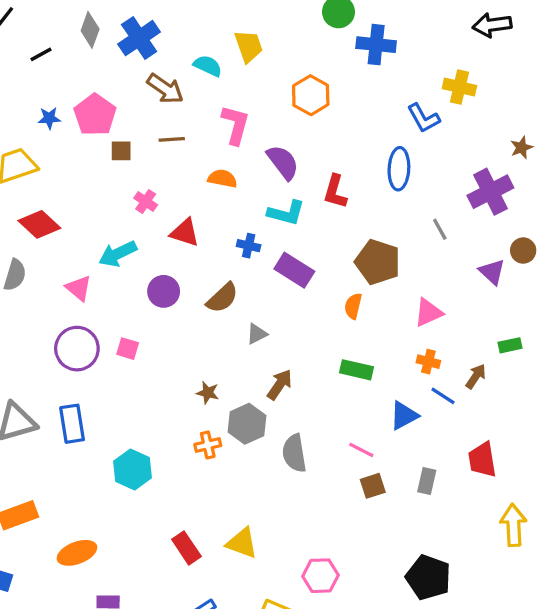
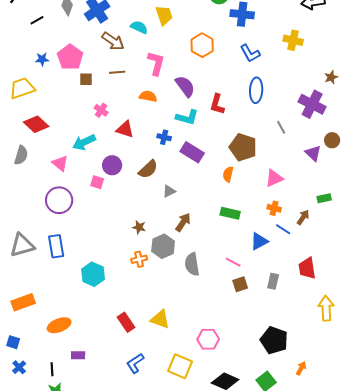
blue L-shape: (423, 118) -> (250, 53), moved
purple cross: (490, 192) -> (312, 104), turned -36
pink square: (128, 349) -> (97, 182), moved

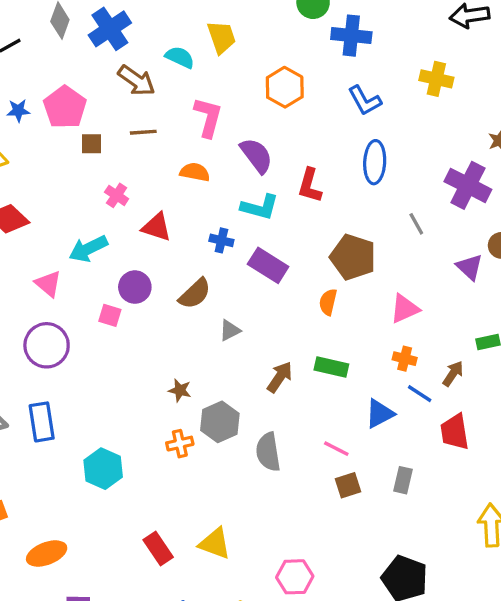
brown arrow: (183, 222) -> (280, 377), moved
red trapezoid: (307, 268) -> (455, 432), moved

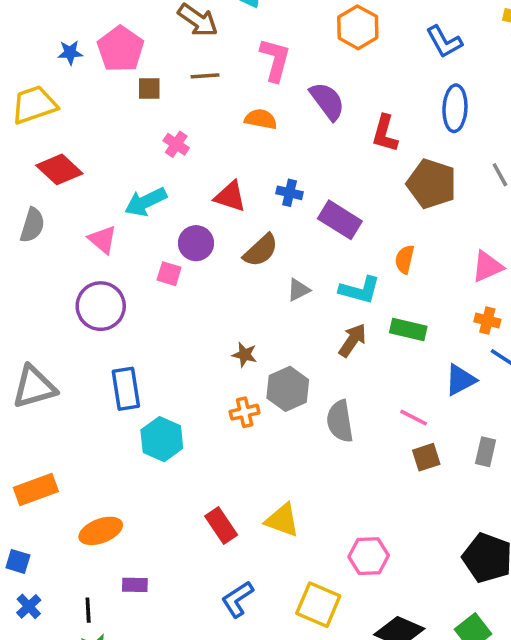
cyan L-shape: (260, 207) -> (360, 290), moved
red triangle: (157, 227) -> (230, 196), moved
brown pentagon: (353, 257) -> (432, 184), moved
blue rectangle: (42, 422) -> (126, 389), moved

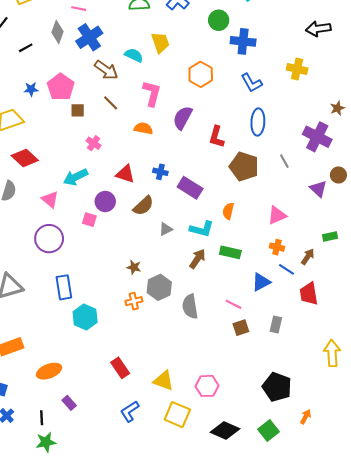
brown line: (205, 76) -> (111, 103), turned 49
purple semicircle: (327, 101) -> (183, 118), turned -115
yellow triangle: (282, 520) -> (164, 381), moved
purple rectangle: (135, 585) -> (69, 403), turned 48

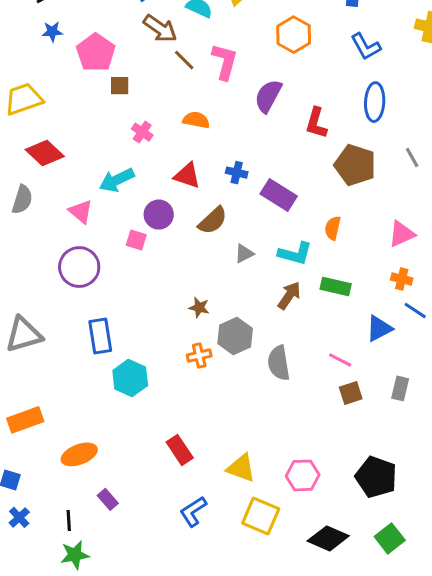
blue star: (31, 89) -> (52, 32), moved
brown line: (111, 103) -> (184, 60), moved
orange semicircle: (143, 128) -> (196, 120), moved
black pentagon: (277, 387) -> (376, 477), moved

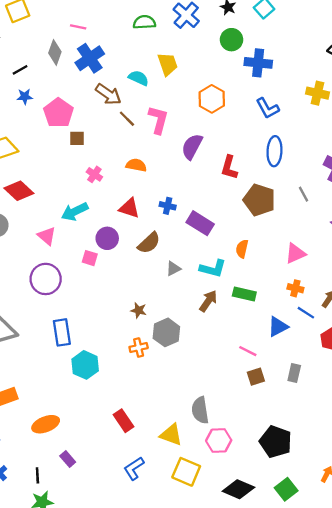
gray semicircle: (279, 363) -> (200, 410), moved

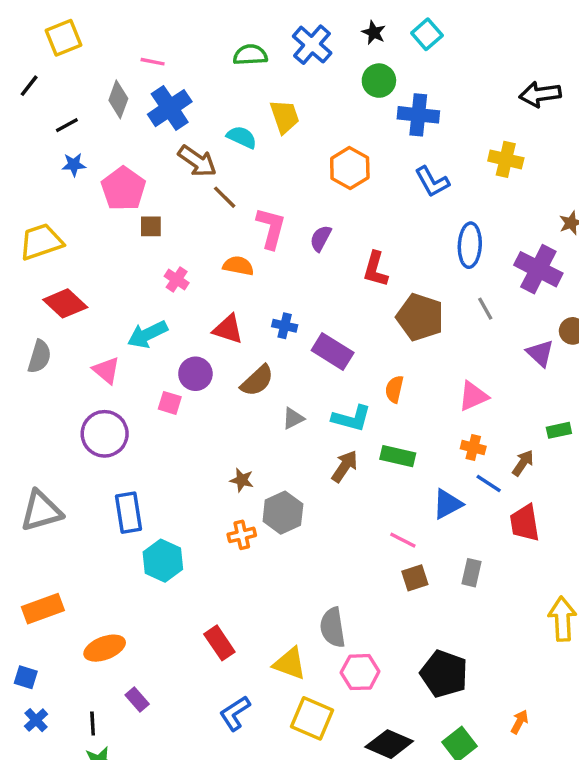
pink L-shape: (158, 120) -> (271, 228), moved
purple semicircle: (192, 147) -> (321, 238), size x0.7
blue ellipse: (274, 151) -> (470, 245), moved

